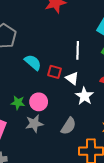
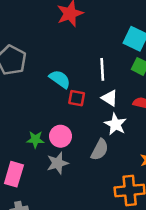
cyan semicircle: (33, 62) -> (60, 79), moved
white triangle: (72, 78) -> (110, 98), moved
gray semicircle: (68, 126) -> (100, 150), moved

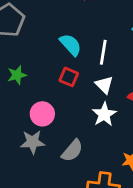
cyan semicircle: (60, 79) -> (71, 45), moved
green star: (35, 139) -> (17, 75), moved, turned -30
gray semicircle: (100, 150) -> (72, 151), moved

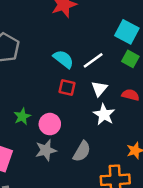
white line: (103, 52) -> (93, 60), turned 55
green star: (17, 75) -> (22, 116), moved
white triangle: (104, 85) -> (99, 89), turned 35

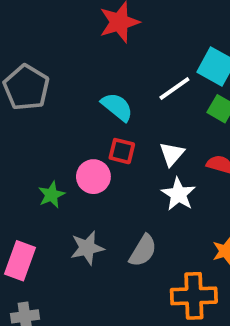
white line: (93, 60) -> (174, 88), moved
pink circle: (50, 124) -> (93, 177), moved

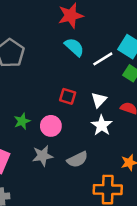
cyan semicircle: (117, 107) -> (74, 47), moved
pink circle: (93, 177) -> (51, 126), moved
gray semicircle: (143, 251) -> (77, 159), turned 30

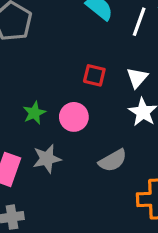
white line: (103, 59) -> (139, 22), turned -35
gray star: (43, 156) -> (47, 159), moved

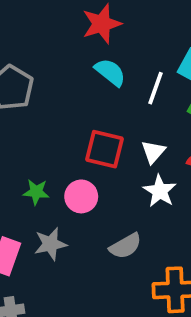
red square: (94, 75) -> (104, 149), size x1.5
green star: (34, 113) -> (36, 192), turned 30

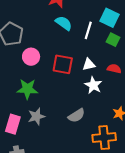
white triangle: (153, 152) -> (89, 64), turned 40
green star: (36, 192) -> (27, 89), size x1.5
pink circle: (81, 196) -> (31, 57), moved

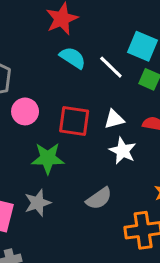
white line: (88, 30) -> (111, 67), turned -60
green star: (27, 89) -> (48, 158), moved

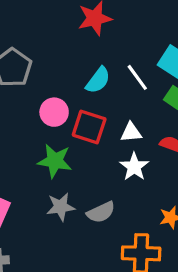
cyan semicircle: (73, 58) -> (98, 80), moved, turned 84
pink circle: (25, 111) -> (54, 112), moved
gray star: (38, 203) -> (61, 207), moved

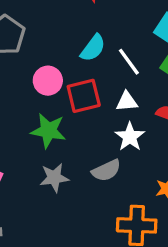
white line: (137, 77) -> (129, 62), moved
red square: (89, 127) -> (84, 96), turned -32
gray semicircle: (101, 212) -> (106, 170), moved

